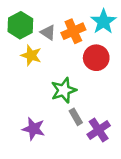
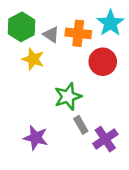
orange cross: (73, 31) -> (78, 33), turned 30

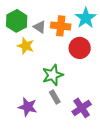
gray rectangle: (81, 125) -> (55, 97), moved

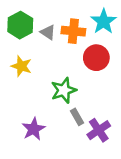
yellow star: (26, 46) -> (21, 66), moved
gray rectangle: (55, 97) -> (77, 117), moved
purple star: (28, 107) -> (34, 129), turned 30

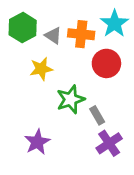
yellow star: (21, 66) -> (41, 69), moved, turned -30
gray rectangle: (77, 117) -> (97, 115), moved

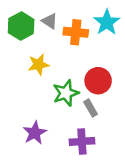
gray triangle: (53, 36) -> (50, 21), moved
red circle: (106, 63) -> (98, 81), moved
purple cross: (109, 143) -> (82, 141), moved, turned 30

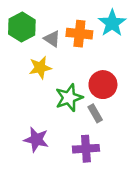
gray triangle: (50, 21) -> (52, 39), moved
purple star: (35, 133) -> (36, 140), turned -30

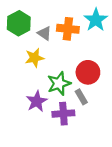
purple star: (36, 140) -> (37, 101), moved, turned 30
purple cross: (86, 149) -> (63, 114), moved

